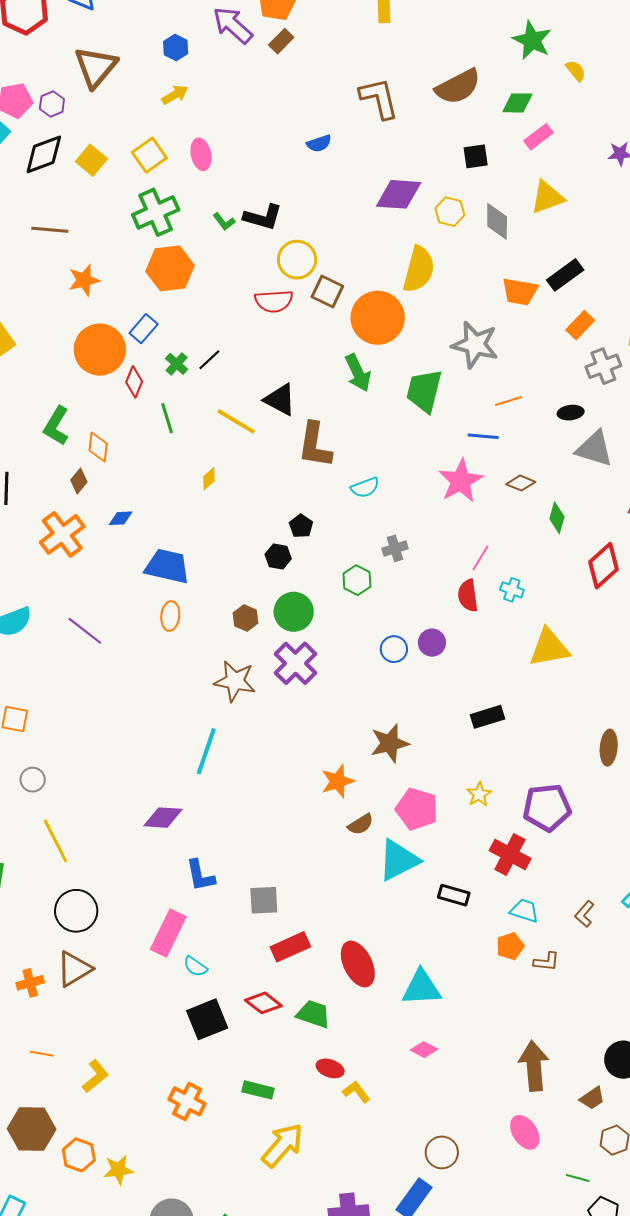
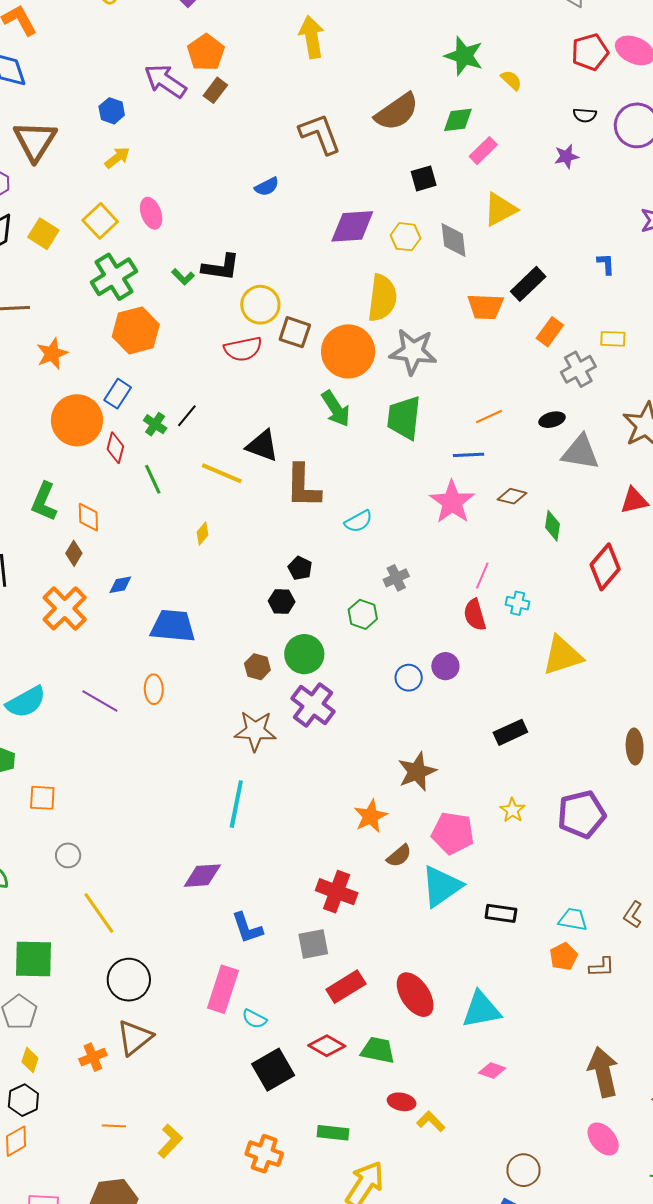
gray star: (475, 345) -> (413, 352), moved
orange ellipse: (170, 616) -> (154, 689), moved
red cross: (510, 855) -> (337, 892), moved

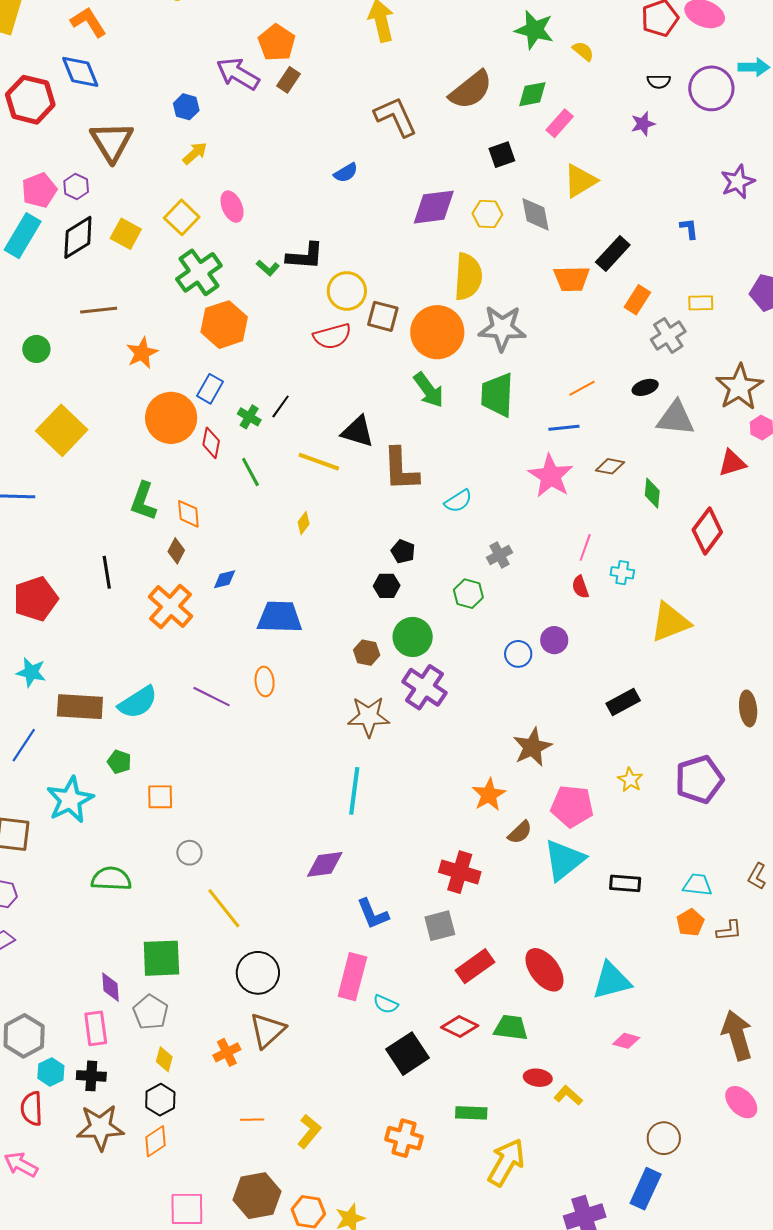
red semicircle: (475, 615) -> (580, 587), size x0.7

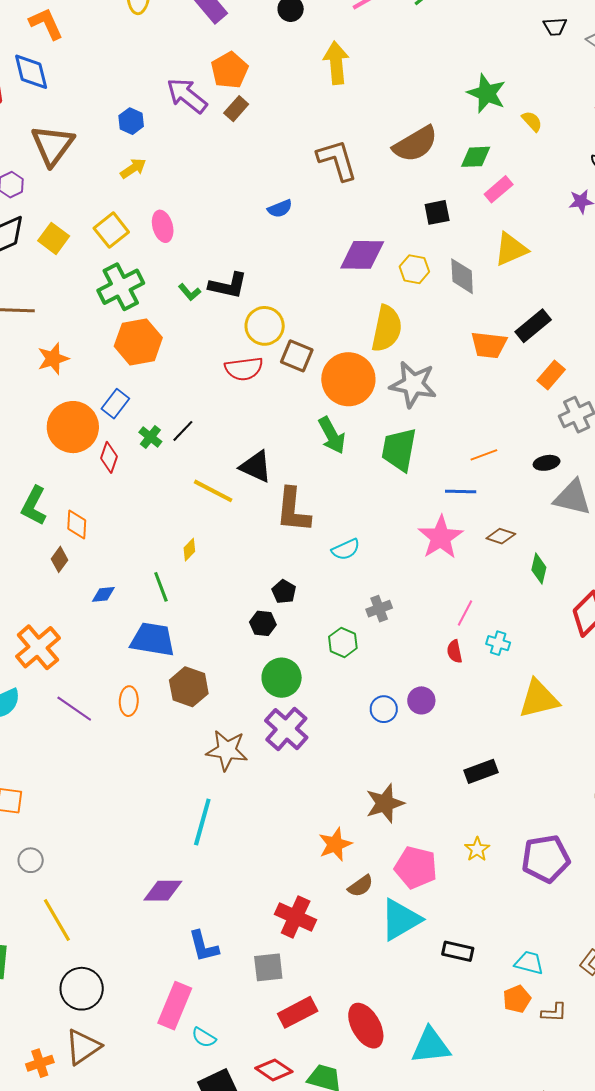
green line: (250, 472) -> (161, 587), moved
orange cross: (171, 606) -> (38, 647), moved
brown hexagon: (367, 653) -> (189, 687), moved, size x1.5

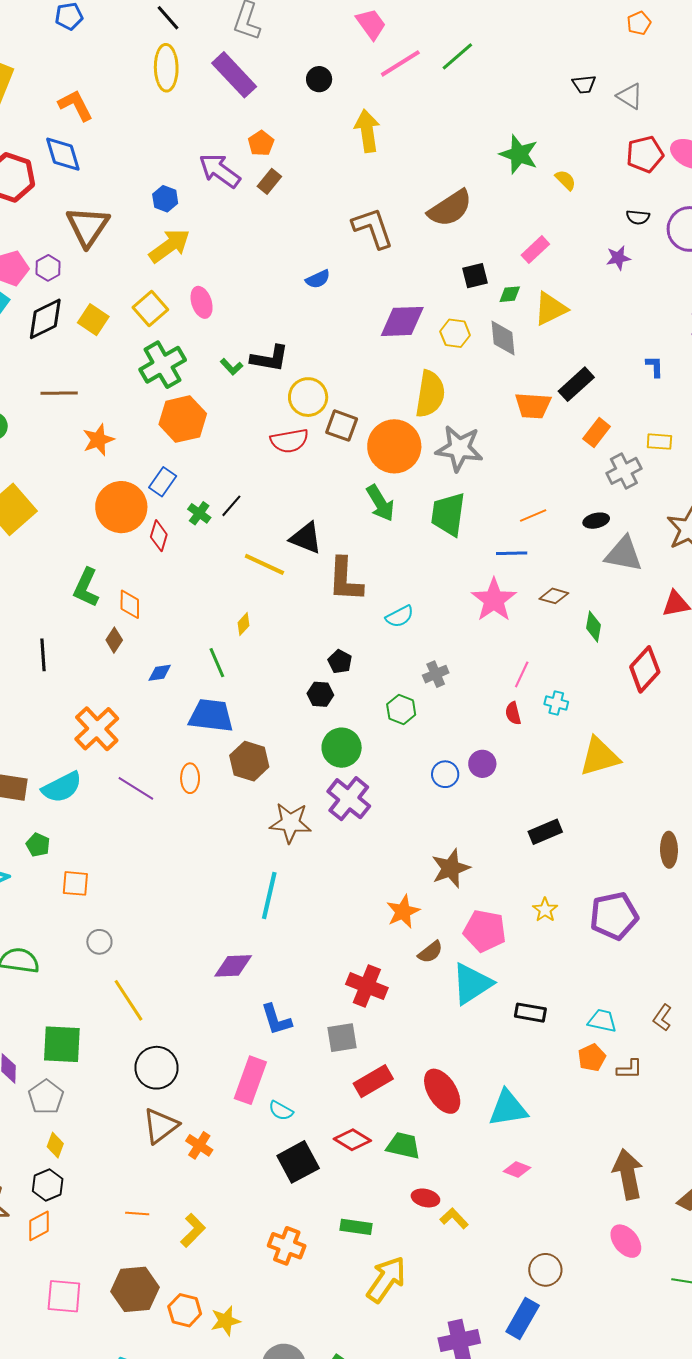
orange pentagon: (230, 70) -> (261, 143), size x0.7
green diamond: (476, 157) -> (510, 294), moved, size x0.7
yellow arrow: (133, 168) -> (169, 246), size x1.6
orange cross: (40, 1063) -> (199, 1145), moved, turned -36

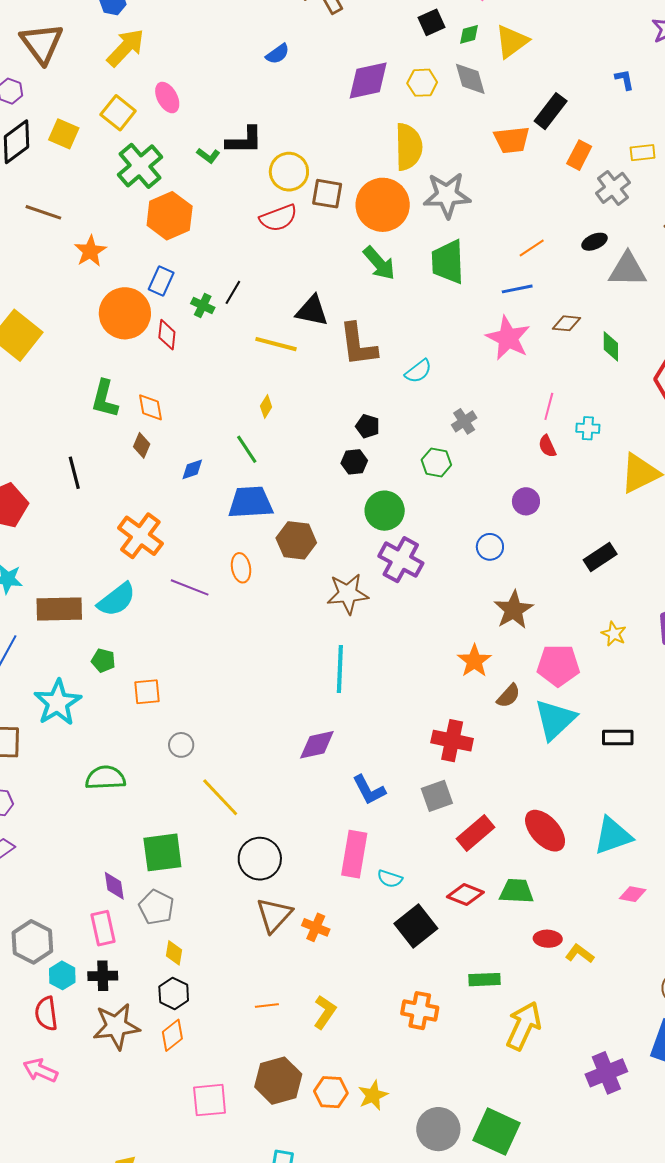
brown line: (59, 393) -> (43, 212), turned 30
blue circle: (445, 774) -> (490, 547), moved

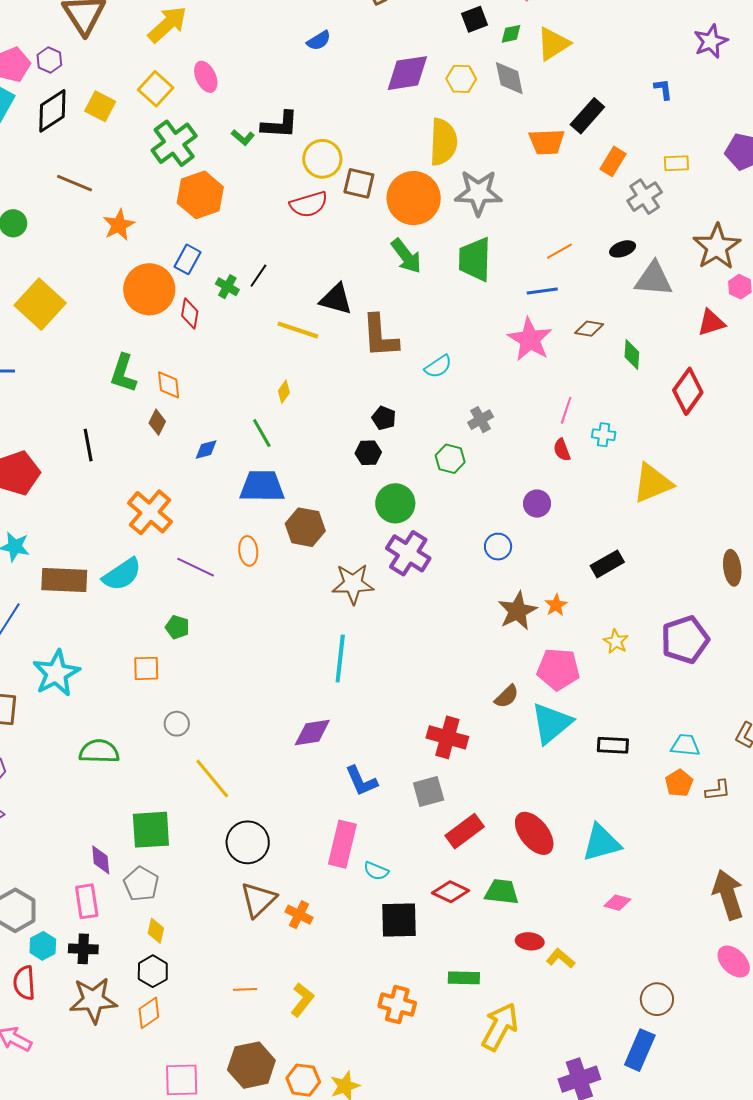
green pentagon: (103, 661) -> (177, 627), moved
orange star: (474, 661) -> (556, 605), moved, size x0.7
black square: (416, 926) -> (399, 920), turned 33

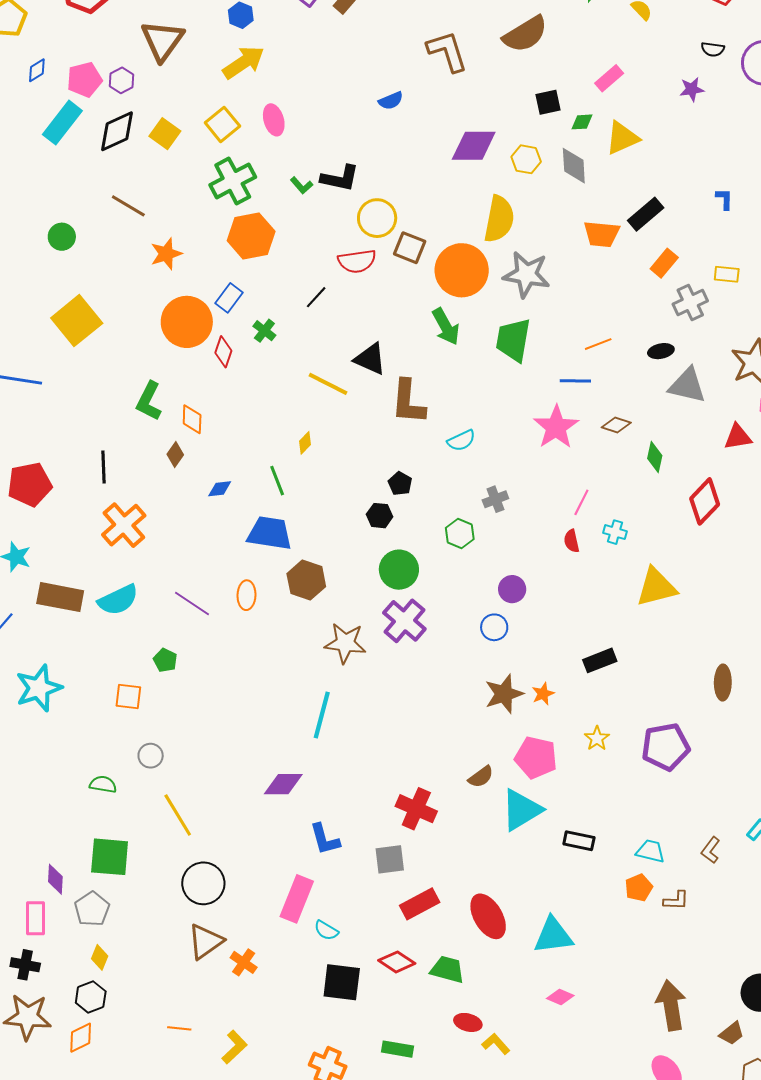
black line: (258, 276) -> (316, 297), moved
purple circle: (537, 504) -> (512, 589), moved
orange cross: (150, 512) -> (124, 525), moved
green semicircle: (99, 751) -> (103, 784), moved, size x0.7

